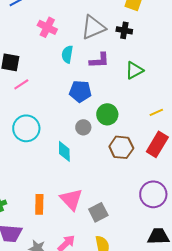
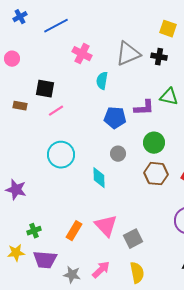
purple L-shape: (99, 60) -> (144, 108), moved
green triangle: (134, 70) -> (169, 97), turned 42
green circle: (107, 114) -> (154, 143), moved
orange rectangle: (39, 204) -> (74, 231), turned 30

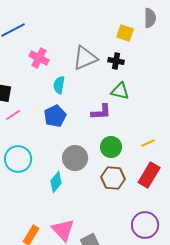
green triangle: (169, 97) -> (120, 91), moved
blue pentagon: (115, 118) -> (55, 116), moved, turned -30
gray circle: (118, 154) -> (75, 158), size x1.6
cyan diamond: (99, 178) -> (56, 182), turned 40

